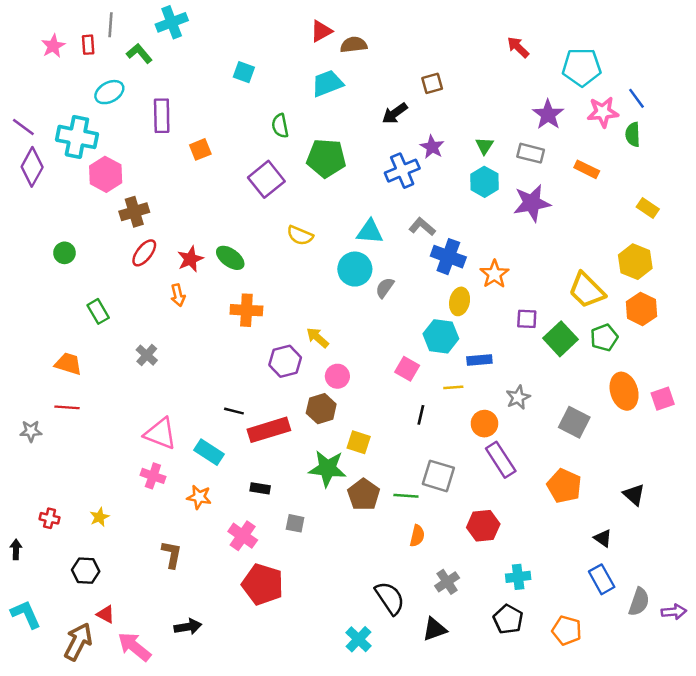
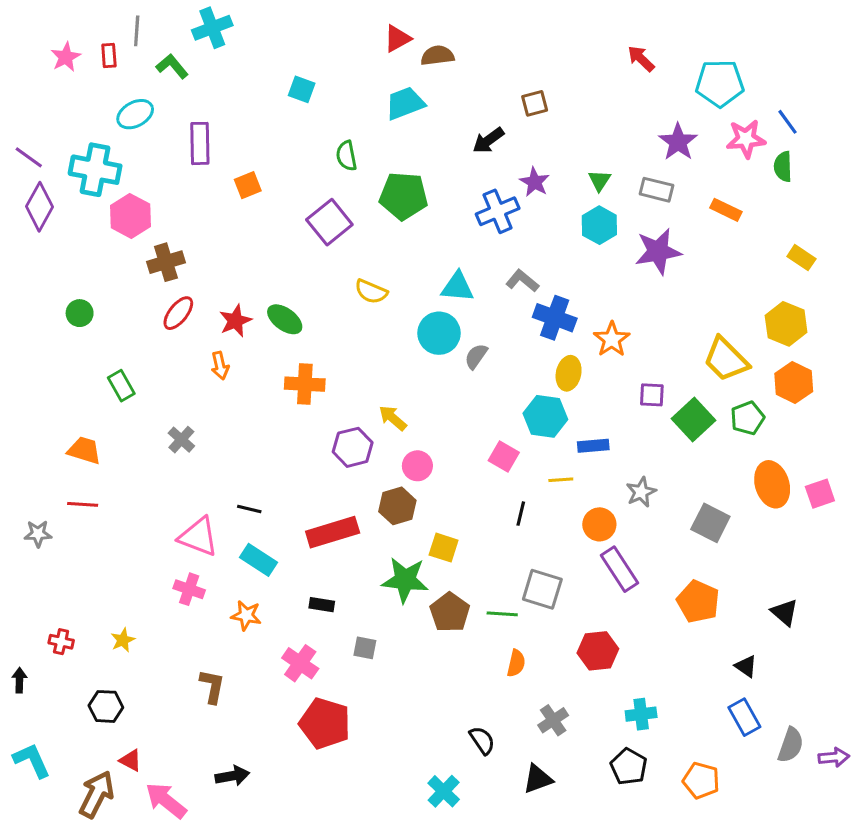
black line: (234, 411) -> (249, 509), moved
black semicircle: (390, 598) -> (482, 740), size x0.7

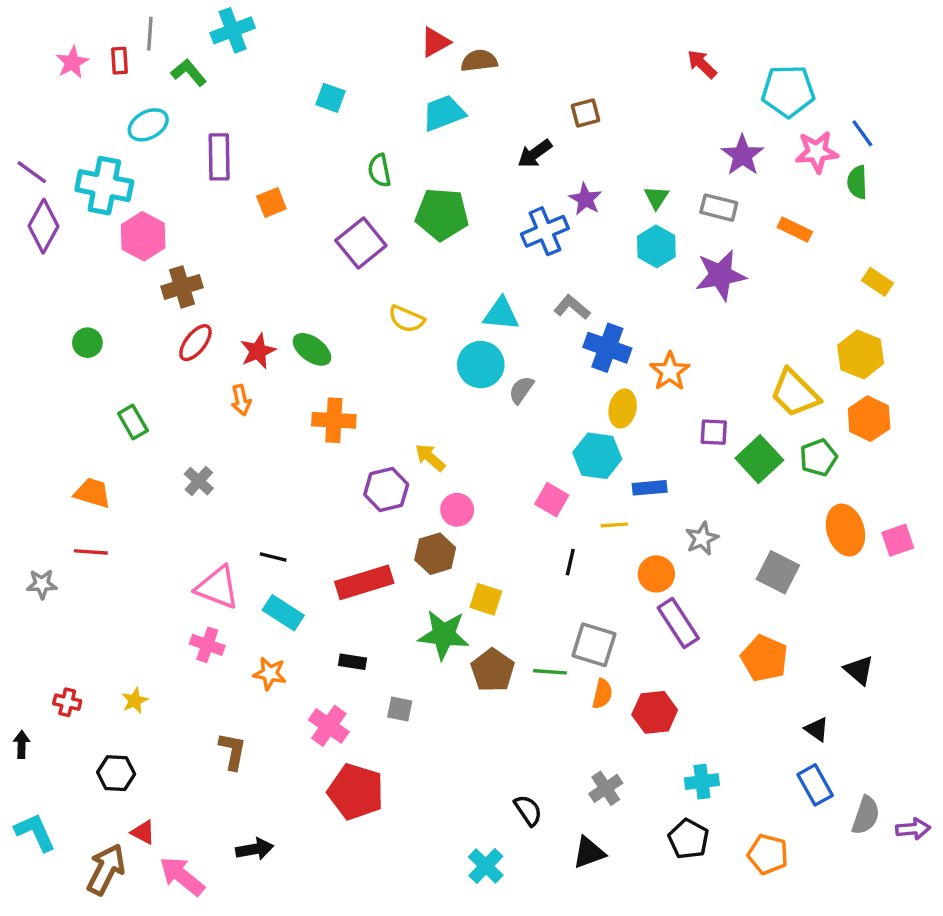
orange semicircle: (516, 663) -> (602, 694), moved

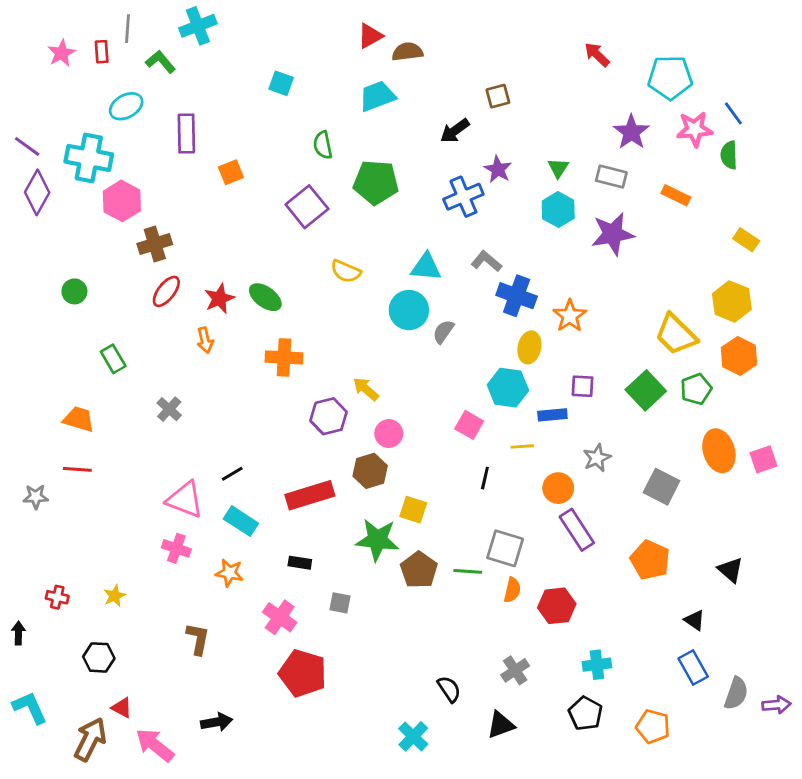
purple square: (714, 432) -> (583, 386), moved
black line: (273, 557) -> (232, 474), turned -45

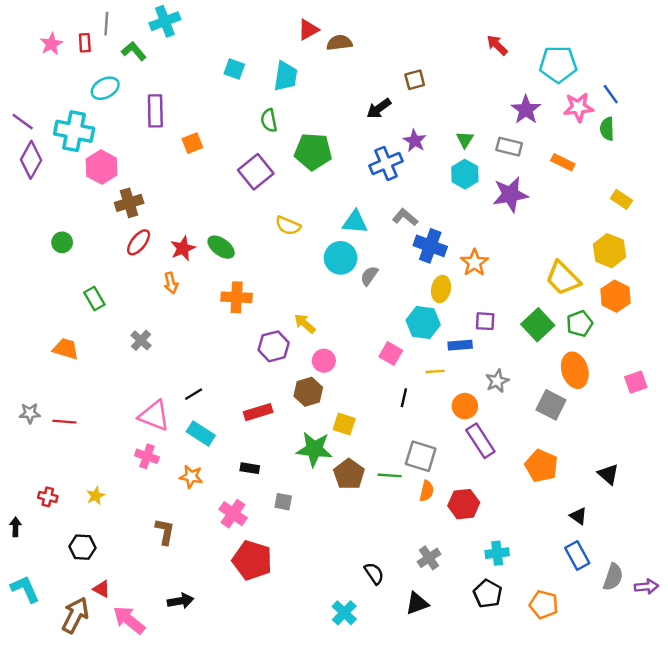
cyan trapezoid: (377, 96) -> (286, 76), moved, turned 120
orange ellipse: (719, 451) -> (575, 370), moved
red line: (77, 469) -> (64, 422), moved
red rectangle: (310, 495) -> (258, 412), size x0.7

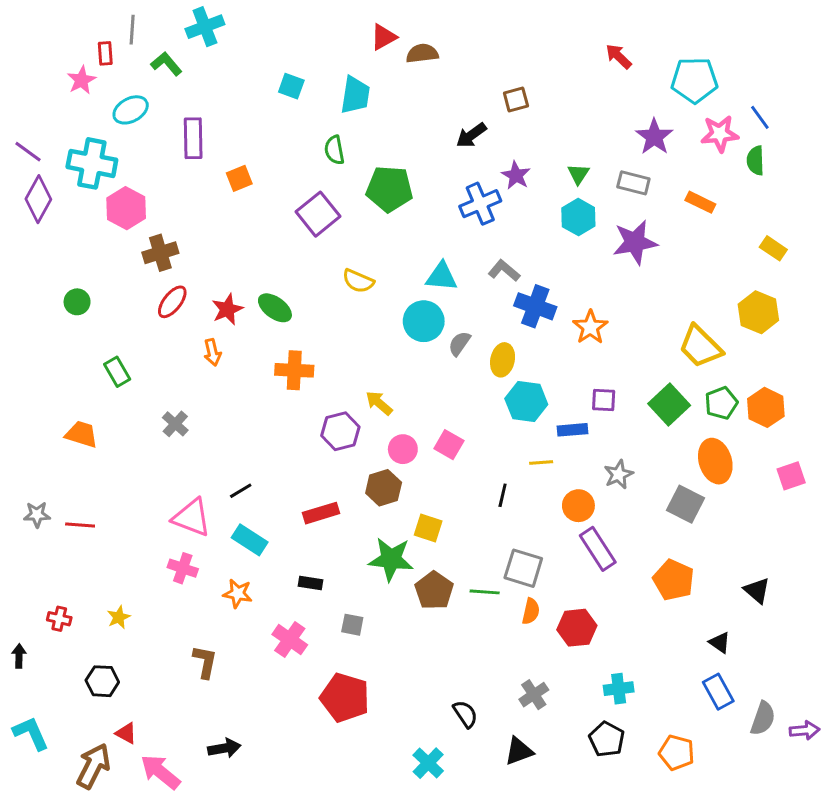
pink star: (51, 44) -> (82, 80), moved
yellow ellipse: (441, 289) -> (503, 360), moved
orange hexagon: (615, 296) -> (766, 407), moved
pink square: (391, 353) -> (449, 445), moved
red pentagon: (252, 560) -> (345, 698), moved

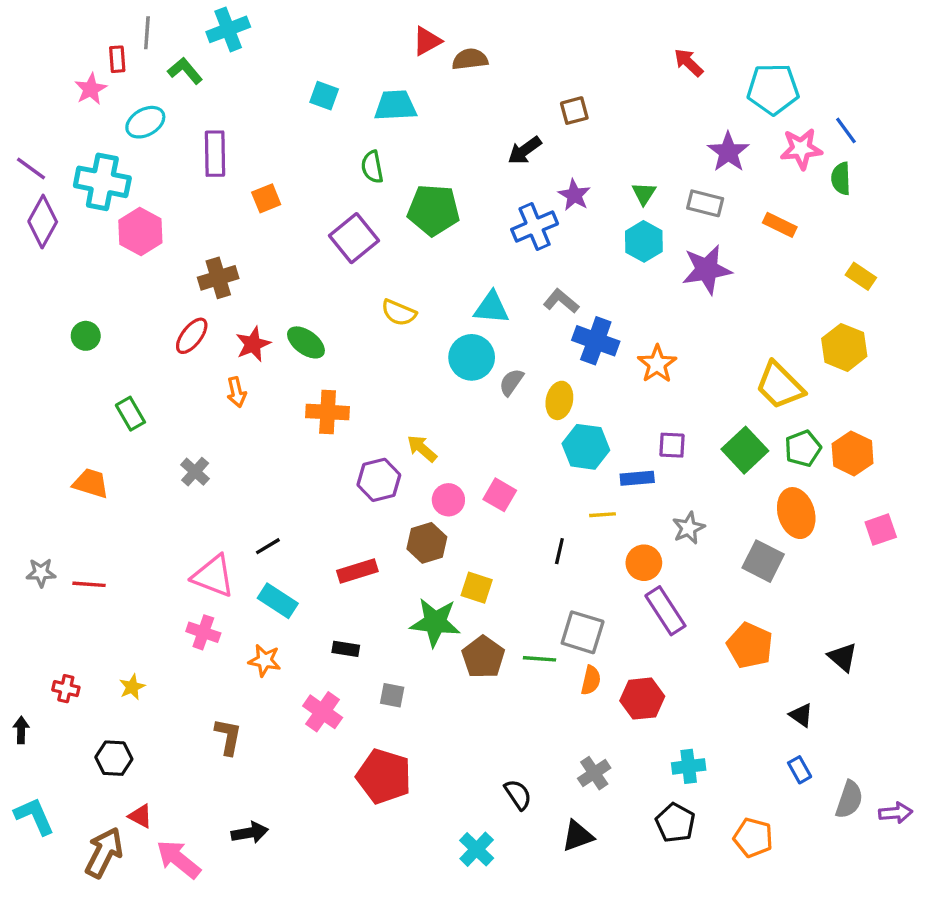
cyan trapezoid: (355, 95) -> (395, 106), turned -102
brown cross: (160, 253) -> (218, 278), moved
blue rectangle: (718, 692) -> (800, 770), size x0.7

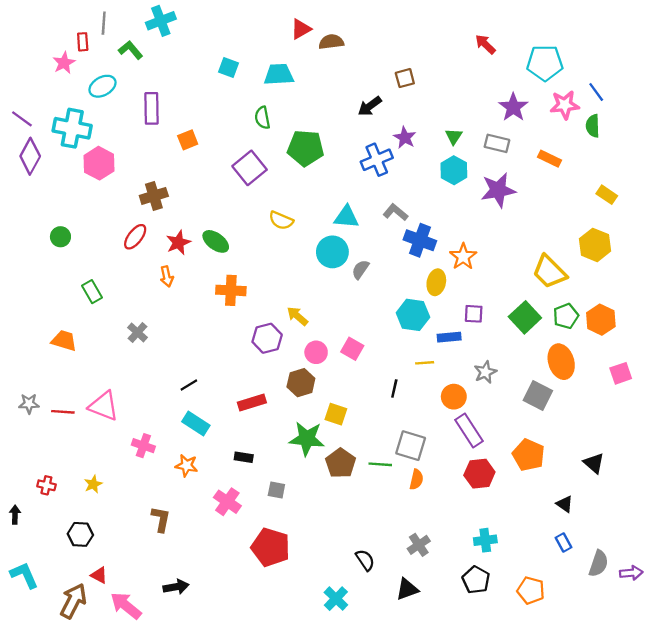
yellow ellipse: (559, 400) -> (436, 282), moved
pink triangle: (213, 576) -> (104, 406), moved
red hexagon: (642, 699) -> (479, 474), moved

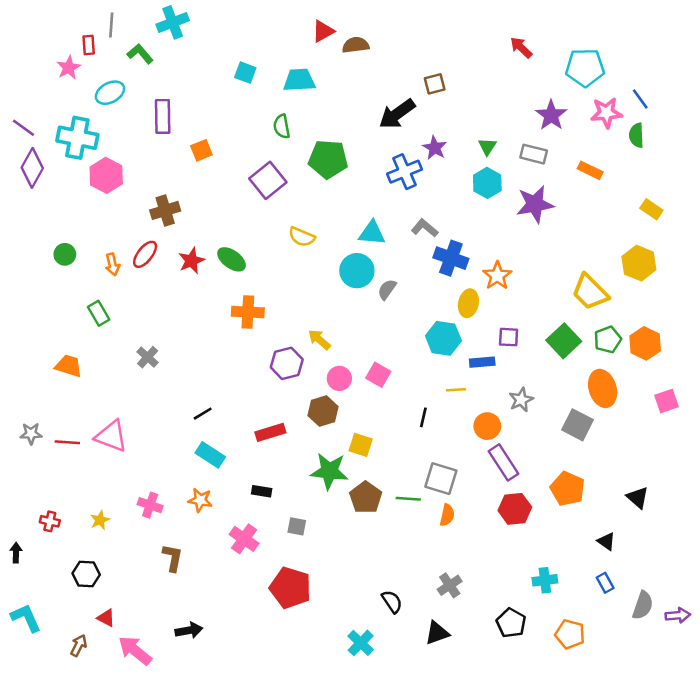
black arrow: (370, 106) -> (397, 114), size x1.4
orange arrow: (167, 276) -> (112, 264), moved
pink cross: (143, 446) -> (150, 505), moved
cyan cross: (485, 540) -> (545, 580), moved
brown arrow: (73, 601) -> (79, 645), size x0.6

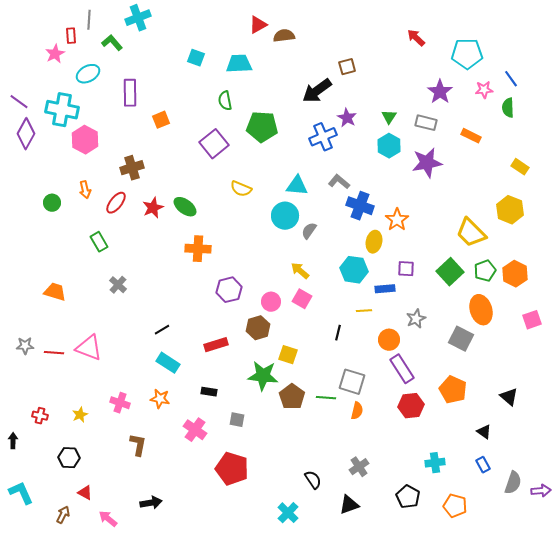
pink star: (606, 113) -> (484, 90), size x0.7
orange arrow: (112, 264) -> (85, 190), moved
green rectangle: (99, 313) -> (99, 242), moved
yellow arrow: (319, 340) -> (300, 271), moved
pink arrow: (135, 650) -> (108, 519), size x0.7

